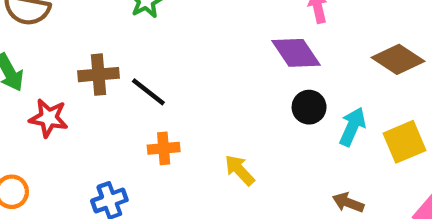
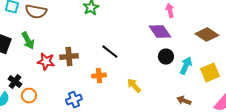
brown cross: (99, 75) -> (69, 57), moved
black line: (148, 92) -> (110, 52), moved

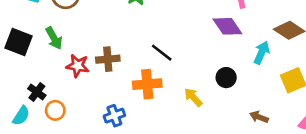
black circle: (166, 57) -> (226, 78), moved
cyan arrow: (186, 66) -> (262, 53), moved
orange cross: (99, 76) -> (147, 84), size x1.5

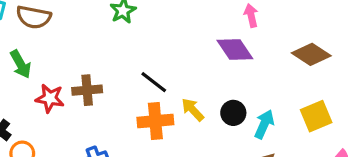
cyan arrow: (262, 53) -> (264, 124), moved
orange cross: (147, 84) -> (155, 121), moved
yellow arrow: (193, 97) -> (193, 110), moved

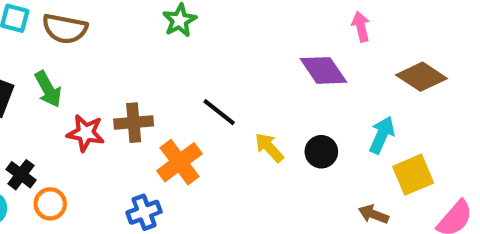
pink arrow: (251, 15) -> (361, 27), moved
yellow square: (316, 116) -> (413, 175), moved
orange cross: (155, 121) -> (180, 162), moved, turned -32
cyan arrow: (264, 124) -> (382, 135), moved

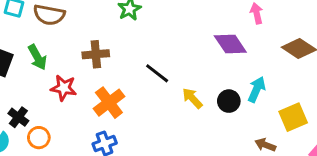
brown cross: (134, 123) -> (96, 54), moved
cyan arrow: (382, 135) -> (257, 89), moved
orange cross: (180, 162) -> (109, 103), moved

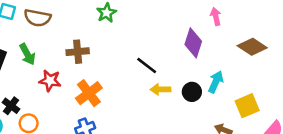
purple diamond: (230, 44) -> (193, 43), turned 52
black line: (157, 73) -> (147, 66), moved
yellow arrow: (192, 98) -> (160, 89), turned -48

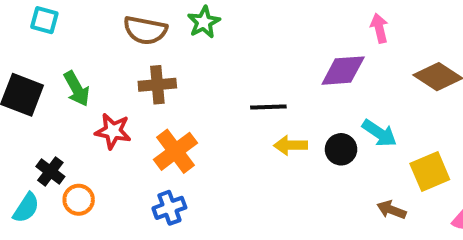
brown semicircle: (37, 18) -> (145, 30), moved
purple diamond: (193, 43) -> (343, 71), turned 68
black line: (147, 66) -> (268, 107), turned -40
cyan arrow: (216, 82) -> (379, 133), turned 100

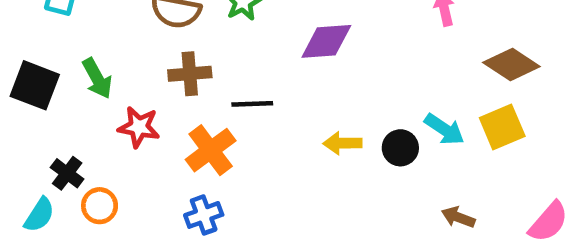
purple diamond: (343, 71) -> (326, 41), moved
black line: (268, 107) -> (252, 104), moved
yellow square: (430, 171) -> (502, 127), moved

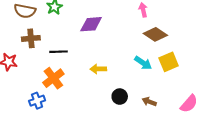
brown diamond: (511, 65) -> (155, 34), moved
black circle: (400, 148) -> (120, 97), moved
orange cross: (211, 150) -> (53, 78), moved

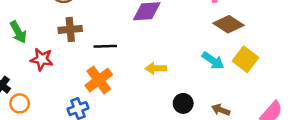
yellow square: (169, 62) -> (245, 59), turned -30

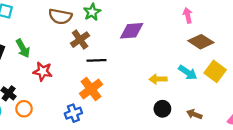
brown cross: (70, 29) -> (80, 40), moved, turned -30
yellow arrow: (156, 68) -> (158, 79), moved

